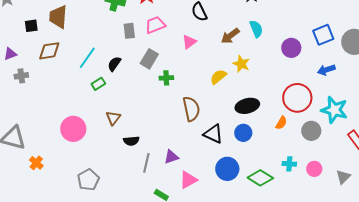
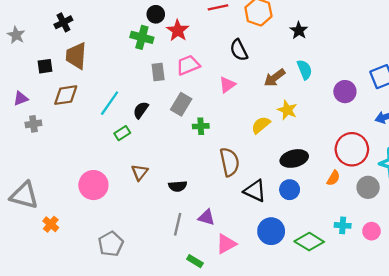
black semicircle: (131, 141) -> (178, 186), moved
purple triangle: (171, 157) -> (207, 217), turned 35

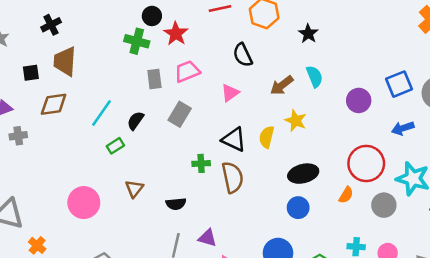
yellow semicircle: (261, 125) -> (267, 137), turned -36
green cross: (201, 126) -> (201, 163), moved
black triangle: (255, 191) -> (234, 140), moved

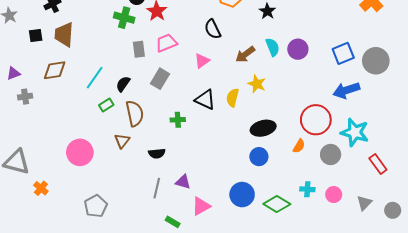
black square: (31, 73) -> (36, 35), moved
purple circle: (359, 100) -> (298, 49), moved
blue arrow: (403, 128) -> (346, 90), size x1.4
brown semicircle: (233, 177) -> (135, 113), moved

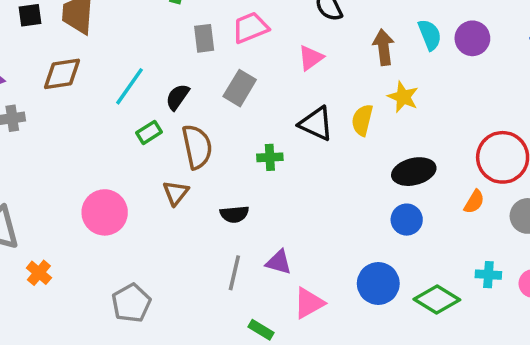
brown arrow: (245, 54) -> (384, 47), turned 120

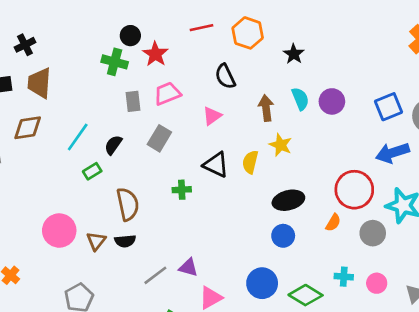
brown semicircle: (197, 147) -> (128, 204), moved
brown triangle: (176, 193) -> (96, 241), moved
black semicircle: (234, 214) -> (125, 241), moved
gray line: (234, 273) -> (155, 275), turned 40

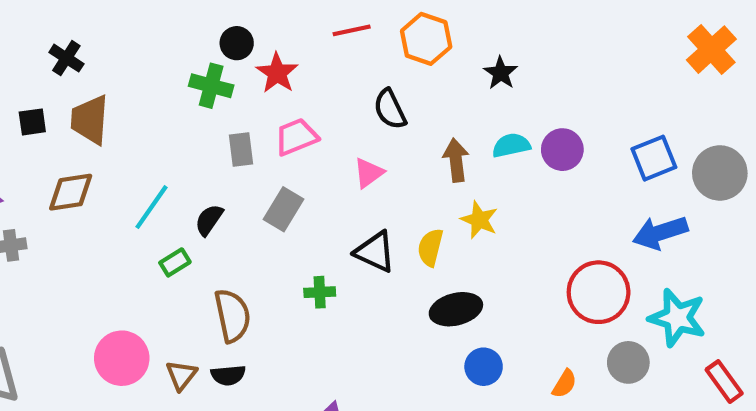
black cross: (25, 45) -> (66, 58), turned -30
cyan semicircle: (300, 99) -> (511, 145), turned -80
black ellipse: (288, 200) -> (456, 309), moved
orange semicircle: (333, 223) -> (564, 384), moved

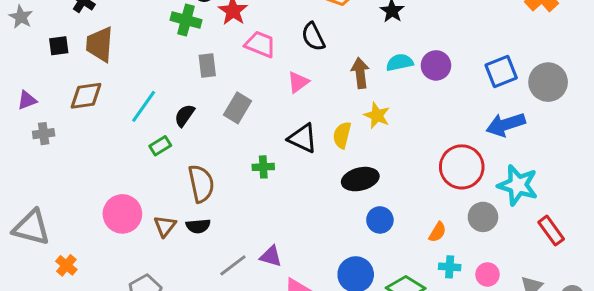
pink trapezoid: (296, 137) -> (260, 44), moved, turned 44

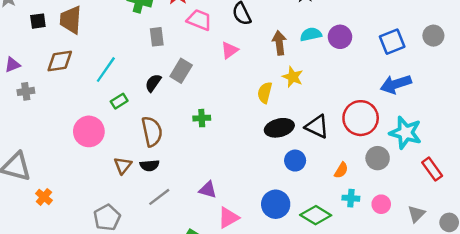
gray circle: (548, 82) -> (433, 36), moved, size x0.7
black semicircle: (185, 115) -> (153, 83), moved
black triangle: (303, 138) -> (317, 127), moved
pink circle: (122, 214) -> (89, 131), moved
gray line: (233, 265) -> (159, 197), moved

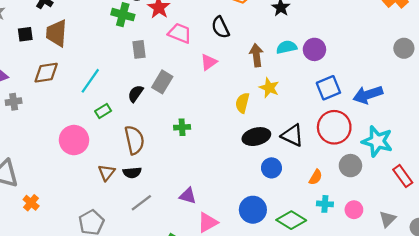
blue square: (392, 42) -> (328, 88), moved

